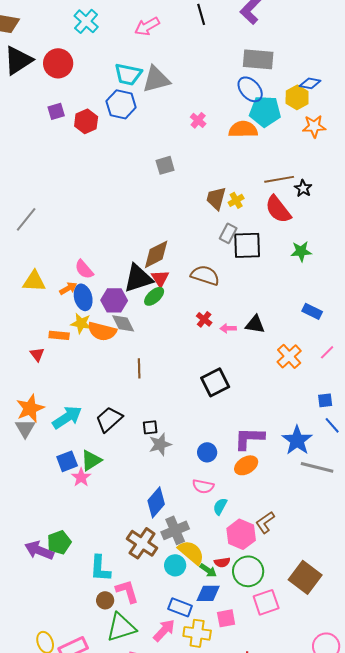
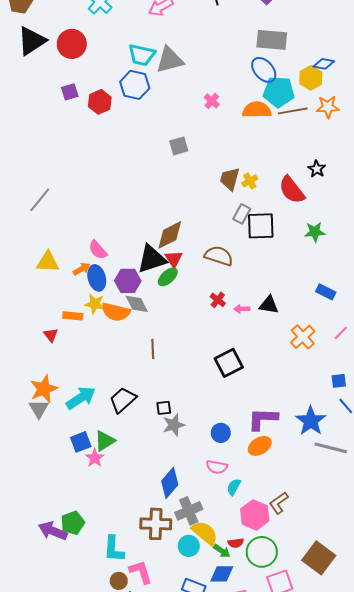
brown line: (279, 179) -> (293, 111), moved
brown cross: (142, 543) -> (156, 524), turned -32

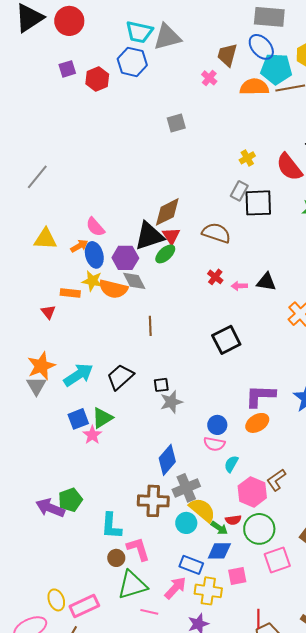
brown trapezoid: (230, 179) -> (227, 55), moved
blue circle: (221, 433) -> (217, 425), moved

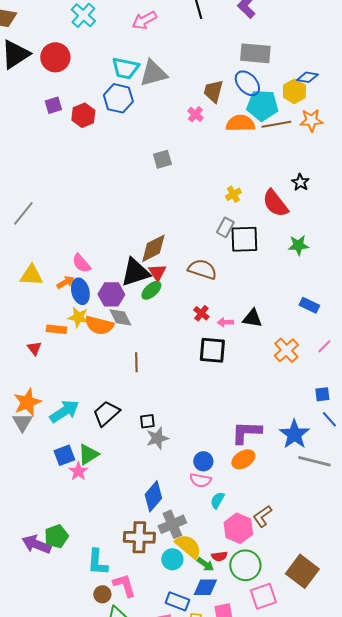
black square: (226, 340) -> (212, 350), moved, turned 32

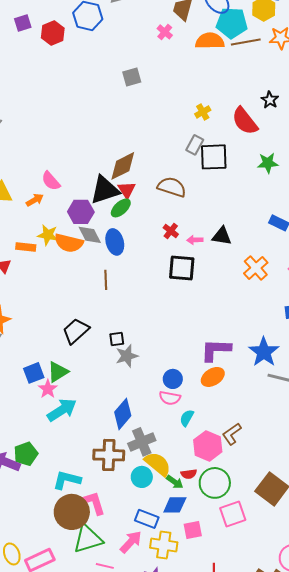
blue ellipse: (80, 291) -> (115, 242), moved
cyan arrow: (64, 411) -> (62, 410), moved
cyan L-shape: (97, 562) -> (67, 480), turned 100
brown circle: (102, 594) -> (72, 512), size x2.0

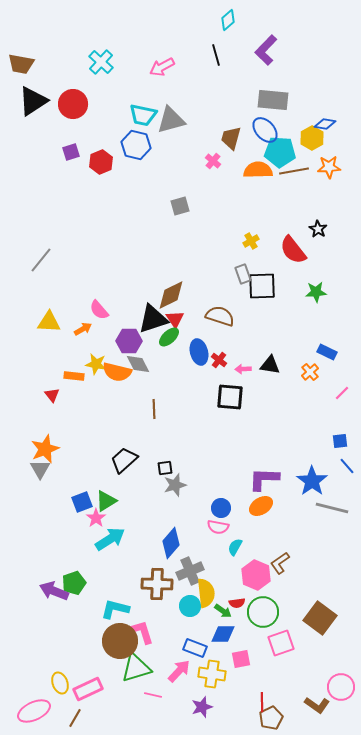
gray rectangle: (195, 145) -> (243, 274), turned -48
blue ellipse: (115, 242) -> (199, 352), moved
orange cross: (256, 268) -> (310, 372), moved, size x0.7
yellow semicircle: (158, 464) -> (206, 593), turned 44

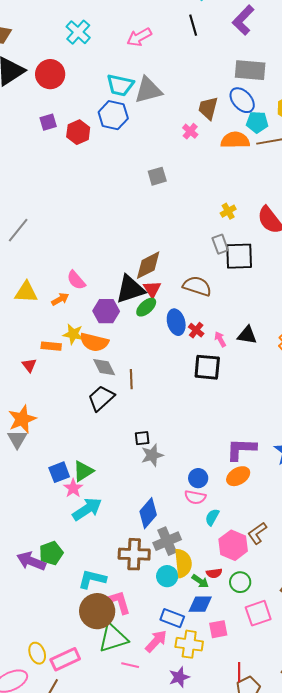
cyan pentagon: (280, 152) -> (257, 122), size x0.7
gray diamond: (138, 364) -> (104, 367), moved
pink arrow: (243, 369) -> (220, 339), turned 63
black trapezoid: (124, 460) -> (101, 398), moved
green circle: (263, 612) -> (240, 582), size x0.7

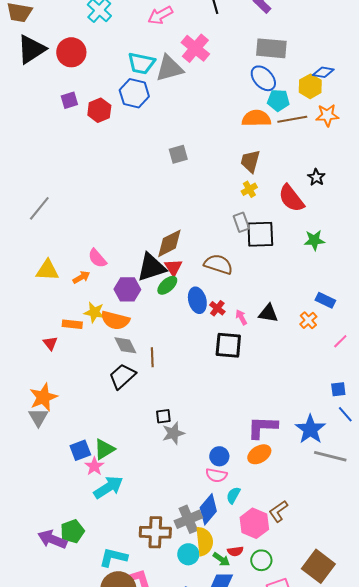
brown trapezoid: (208, 108) -> (250, 161), moved
pink cross: (190, 131) -> (195, 48), moved, size x1.8
blue diamond: (148, 513) -> (208, 509), moved

